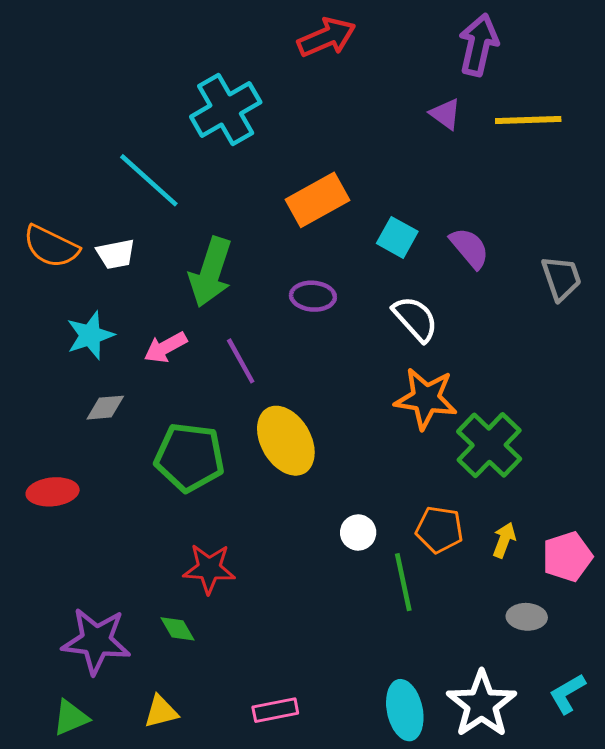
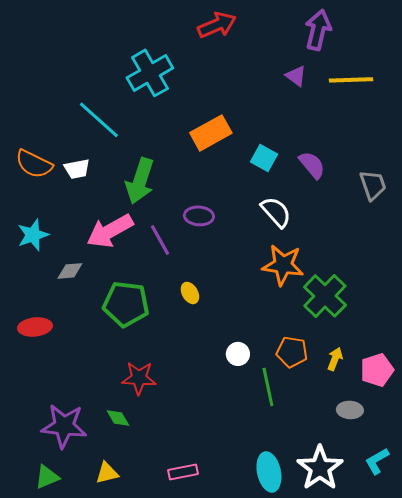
purple ellipse: (313, 296) -> (199, 216), moved
cyan star: (90, 335) -> (33, 235), moved
pink arrow: (165, 347) -> (110, 231), size x1.6
yellow ellipse: (286, 441) -> (190, 293), size x0.5

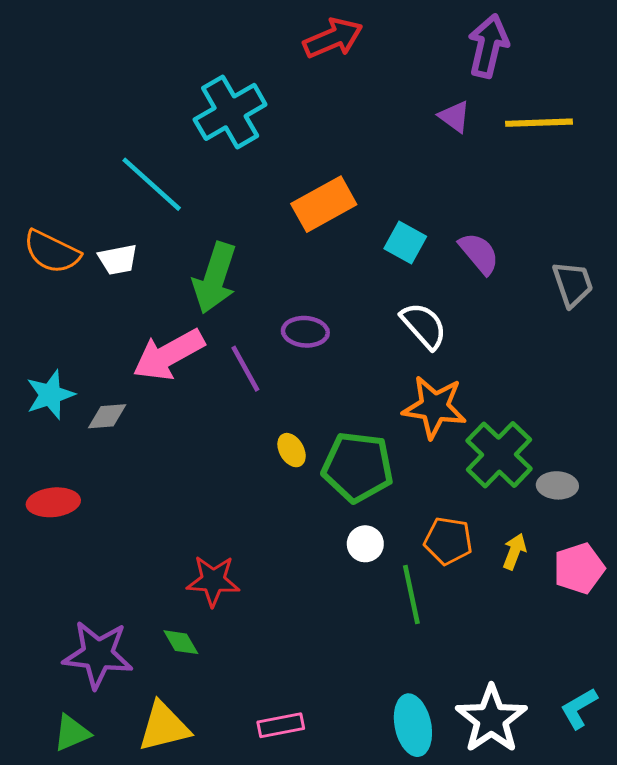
cyan star: (33, 235) -> (50, 395), moved
green pentagon: (126, 304) -> (358, 467), moved
gray ellipse: (350, 410) -> (557, 485), moved
yellow triangle: (107, 473) -> (164, 727), size x1.5

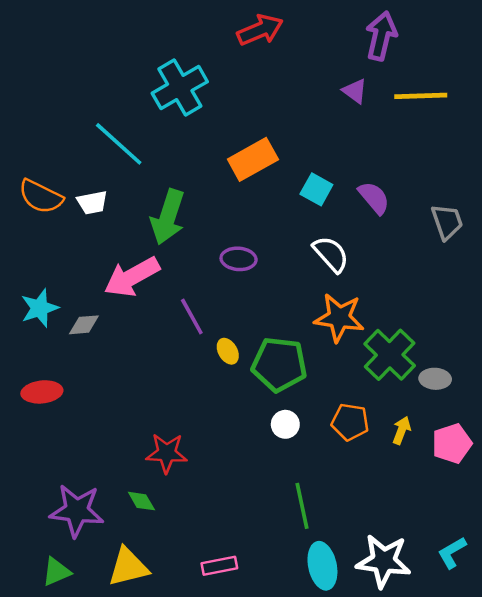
purple line: (245, 369) -> (192, 316), moved
green line: (411, 595) -> (302, 506), moved
white star: (491, 719) -> (384, 561), turned -30

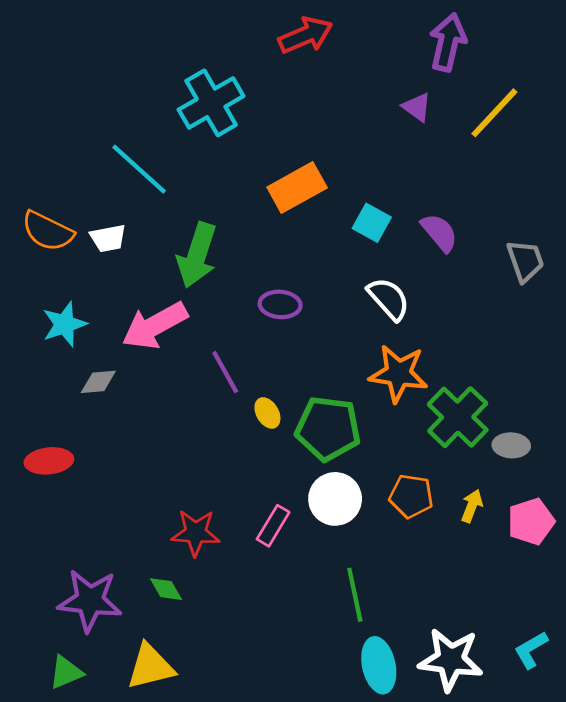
yellow line: (421, 96) -> (494, 113), turned -45
cyan star: (40, 308) -> (64, 324), moved
white circle: (285, 424) -> (335, 499), size x1.6
pink rectangle: (219, 566) -> (273, 526), moved, turned -48

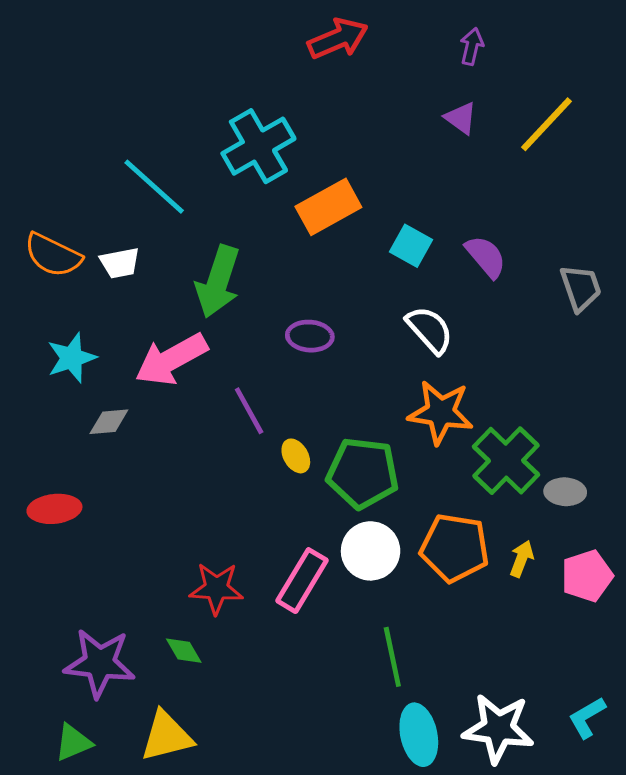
purple arrow: (448, 42) -> (472, 46), moved, size x0.6
cyan cross: (211, 103) -> (258, 146), moved
orange pentagon: (411, 496) -> (455, 548), size x1.4
pink rectangle: (273, 526) -> (302, 581), size x1.4

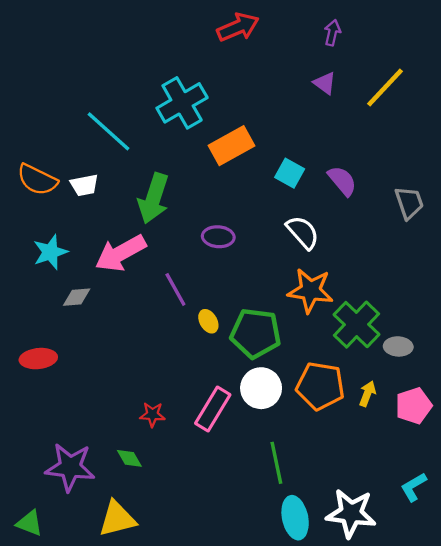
red star: (216, 588) -> (152, 415), size x0.7
cyan L-shape: (587, 718) -> (414, 487), moved
green triangle: (73, 742) -> (30, 523), moved, turned 44

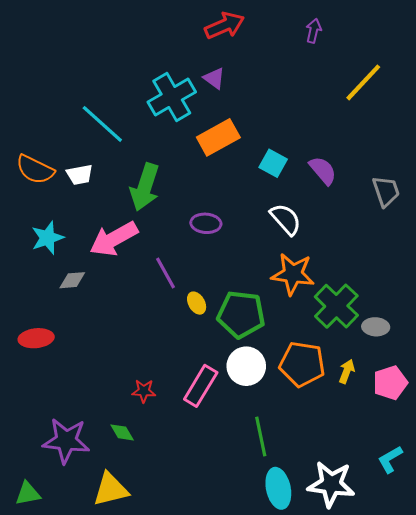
purple triangle: (325, 83) -> (214, 78), moved
green triangle: (30, 523) -> (28, 494), turned -32

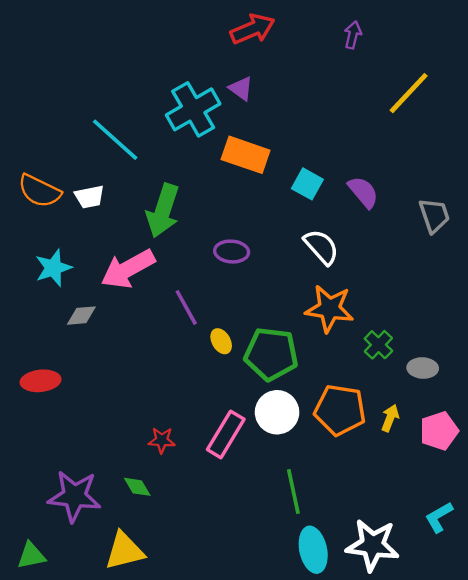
orange rectangle: (218, 137) -> (246, 155), turned 48
green cross: (336, 306) -> (378, 345), size x0.6

